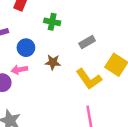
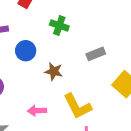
pink arrow: (19, 70) -> (37, 111), moved
yellow L-shape: (89, 79) -> (77, 106), moved

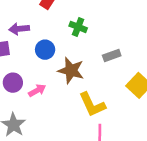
brown star: (54, 71) -> (71, 70), size x1.5
pink arrow: (37, 111) -> (37, 90), moved, turned 150

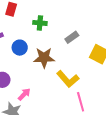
pink arrow: (37, 90) -> (24, 94), moved

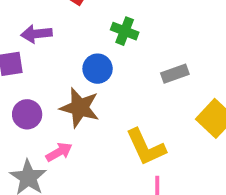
blue circle: (20, 48) -> (98, 69), moved
brown star: (44, 58) -> (80, 108), moved

